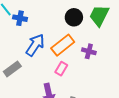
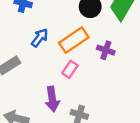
blue arrow: (35, 45) -> (40, 38), size x0.7

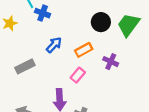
orange rectangle: (74, 40) -> (84, 50), size x0.7

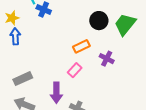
blue arrow: (54, 45) -> (15, 36), moved, turned -49
gray rectangle: (25, 66) -> (23, 79), moved

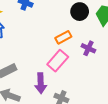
pink rectangle: (75, 70) -> (58, 61), size x1.5

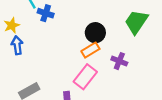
black circle: (80, 12) -> (95, 33), moved

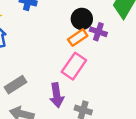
purple cross: (119, 61) -> (98, 32), moved

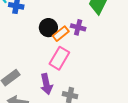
black circle: (82, 19) -> (48, 28), moved

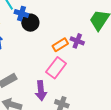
black circle: (48, 28) -> (30, 23), moved

